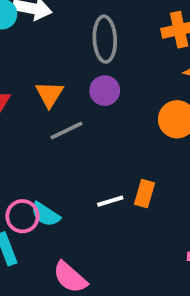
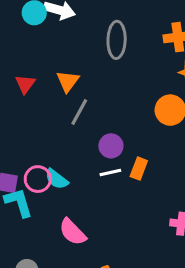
purple circle: (105, 91) -> (111, 146), moved
gray line: (66, 131) -> (79, 112), turned -40

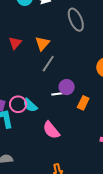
gray ellipse: (117, 40) -> (76, 20), turned -30
white line: (110, 172) -> (58, 94), moved
pink semicircle: (73, 232) -> (51, 130), moved

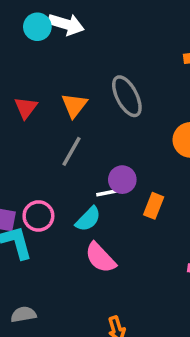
gray ellipse: (76, 20) -> (127, 96), moved
gray line: (48, 64) -> (72, 151), moved
cyan semicircle: (30, 105) -> (88, 219), moved, turned -84

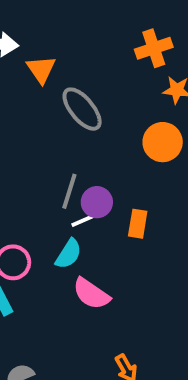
orange triangle: (74, 105) -> (41, 69), moved
gray line: (72, 151) -> (69, 191), moved

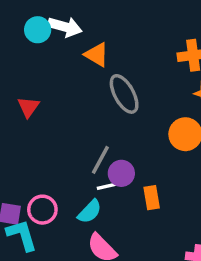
orange triangle: (41, 69) -> (97, 55), turned -36
orange rectangle: (138, 224) -> (152, 198), turned -30

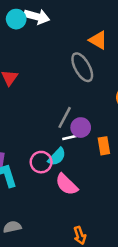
orange triangle: (97, 55) -> (98, 40), moved
pink circle: (42, 210) -> (41, 162), moved

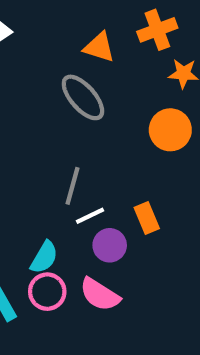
purple circle: (81, 128) -> (110, 245), moved
cyan semicircle: (57, 157) -> (44, 257), moved
pink circle: (41, 162) -> (47, 292), moved

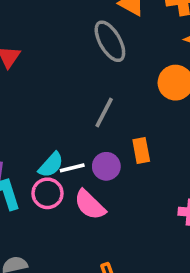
gray line: (72, 186) -> (104, 112), moved
white line: (90, 216) -> (72, 168), moved

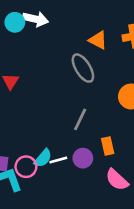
pink circle: (47, 193) -> (26, 167), moved
pink semicircle: (90, 205) -> (117, 180), moved

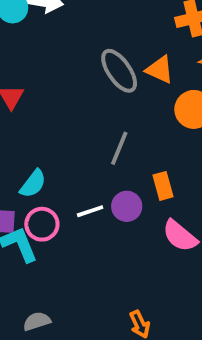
orange triangle: (98, 40) -> (160, 70), moved
cyan semicircle: (43, 158) -> (33, 184), moved

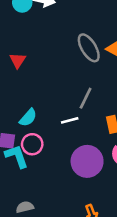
purple circle: (127, 206) -> (87, 161), moved, size x1.6
white line: (90, 211) -> (70, 120), moved

